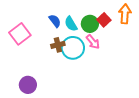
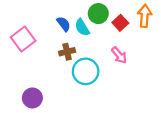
green circle: (90, 24) -> (98, 14), moved
pink arrow: (93, 42) -> (119, 55), moved
cyan circle: (73, 48) -> (86, 71), moved

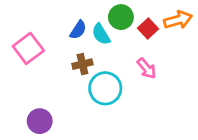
orange arrow: (145, 16) -> (178, 20), turned 70
blue semicircle: (64, 24) -> (78, 30), turned 70

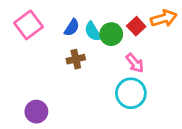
green circle: (121, 17) -> (111, 34), moved
pink square: (28, 48) -> (28, 25), moved
cyan circle: (105, 88) -> (131, 93), moved

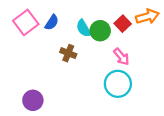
blue semicircle: (72, 28) -> (52, 22), moved
brown cross: (76, 59) -> (68, 53), turned 35

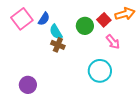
cyan semicircle: (84, 28) -> (56, 32), moved
pink arrow: (121, 57) -> (113, 42), moved

